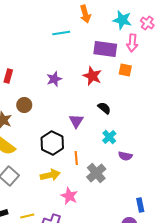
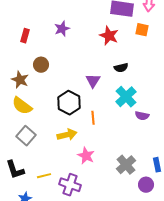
purple star: (54, 79) -> (62, 29), moved
black semicircle: (104, 108) -> (121, 68), turned 128
cyan cross: (109, 137) -> (126, 97), size x1.5
gray cross: (96, 173) -> (126, 165), moved

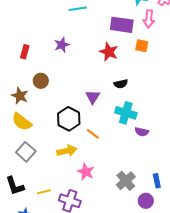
cyan cross: (126, 97) -> (126, 113), turned -30
orange line: (93, 118) -> (93, 134), turned -48

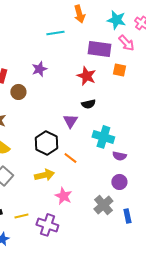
pink arrow: (149, 19) -> (126, 43), turned -48
brown circle: (41, 81) -> (18, 92), moved
black semicircle: (121, 84) -> (88, 104), moved
blue rectangle: (157, 181) -> (127, 216), moved
purple circle: (146, 201) -> (119, 182), moved

